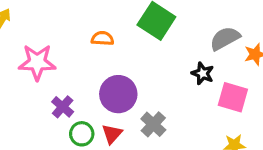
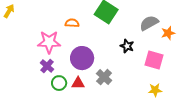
pink star: (37, 62) -> (49, 42), moved
black star: (203, 73) -> (127, 46), moved
red triangle: (112, 134) -> (78, 83), turned 48

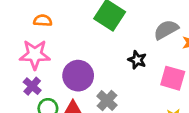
orange semicircle: (72, 23) -> (43, 20), moved

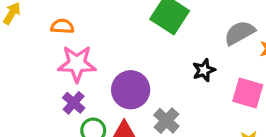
orange semicircle: (43, 20) -> (62, 26), moved
black star: (137, 60) -> (204, 70), turned 30

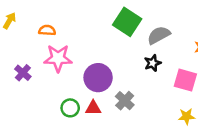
gray semicircle: (240, 33) -> (159, 35), moved
purple cross: (74, 103) -> (23, 73), moved

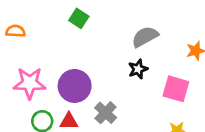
green square: (127, 22) -> (79, 18), moved, size x0.6
pink star: (58, 58) -> (30, 83), moved

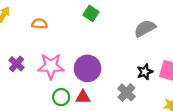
black star: (138, 69) -> (145, 72), moved
gray cross: (106, 113) -> (126, 92), moved

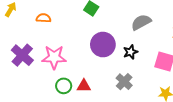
purple cross: (16, 64) -> (22, 55), size x1.5
purple circle: (88, 68) -> (103, 45), moved
black star: (145, 72) -> (130, 52), moved

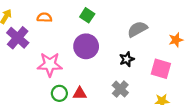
orange semicircle: (43, 18) -> (44, 17), moved
purple circle: (103, 45) -> (86, 46), moved
purple cross: (22, 55) -> (18, 38), moved

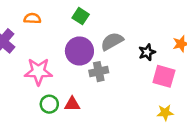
gray semicircle: (137, 29) -> (112, 41), moved
black star: (127, 59) -> (147, 52), moved
gray cross: (120, 89) -> (99, 72), moved, turned 35

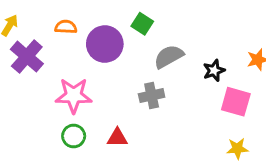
green square: (81, 16) -> (142, 24), moved
purple circle: (79, 51) -> (105, 44), moved
green circle: (49, 104) -> (74, 136), moved

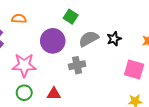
purple circle: (105, 44) -> (53, 41), moved
black star: (214, 71) -> (114, 39), moved

